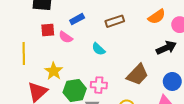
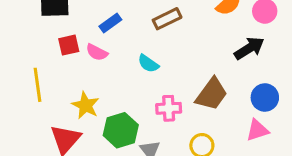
pink cross: (99, 85) -> (169, 108), moved

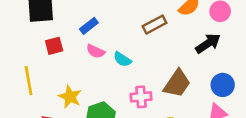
brown rectangle: (167, 19) -> (154, 25), moved
pink semicircle: (97, 52) -> (96, 51), moved

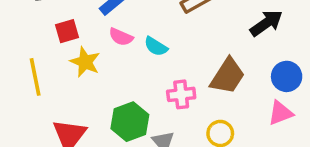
yellow star: (70, 97) -> (85, 62), moved

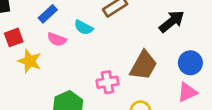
cyan semicircle: (156, 46) -> (84, 27), moved

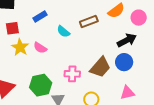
pink semicircle: (57, 39) -> (40, 48), moved
blue circle: (190, 63) -> (124, 62), moved

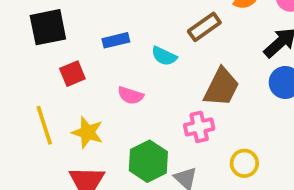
blue rectangle: (40, 17) -> (116, 40), turned 32
yellow star: (20, 47) -> (88, 132), moved
brown trapezoid: (100, 67) -> (221, 87), moved

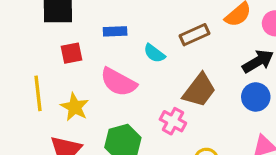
pink semicircle: (131, 95) -> (118, 82), size x1.6
pink cross: (199, 127) -> (173, 121), turned 30

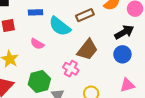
cyan semicircle: (154, 53) -> (60, 26), size x1.6
pink semicircle: (118, 82) -> (37, 44), size x0.6

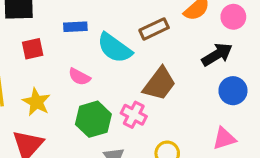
blue circle: (122, 54) -> (233, 91), moved
green hexagon: (39, 81) -> (93, 119), moved

